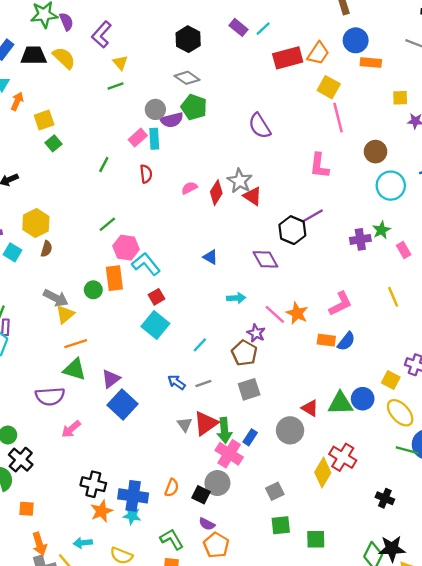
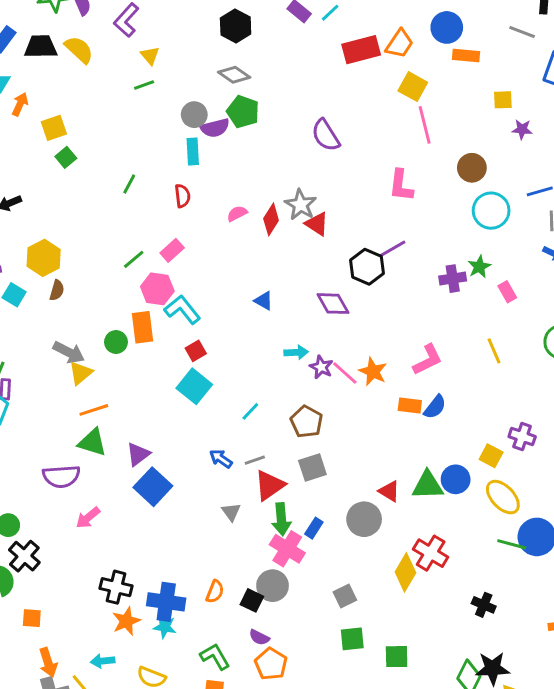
pink rectangle: (138, 138) -> (172, 250), moved
purple star: (256, 333) -> (321, 367), moved
red triangle: (206, 423) -> (270, 485), moved

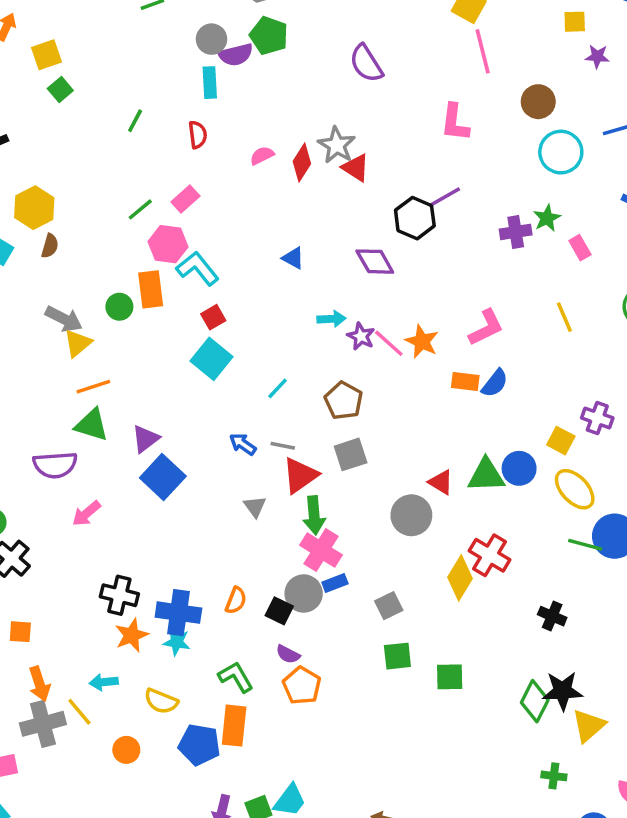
gray line: (255, 460) -> (283, 446), turned 30
blue rectangle: (314, 528) -> (335, 583), moved, turned 36

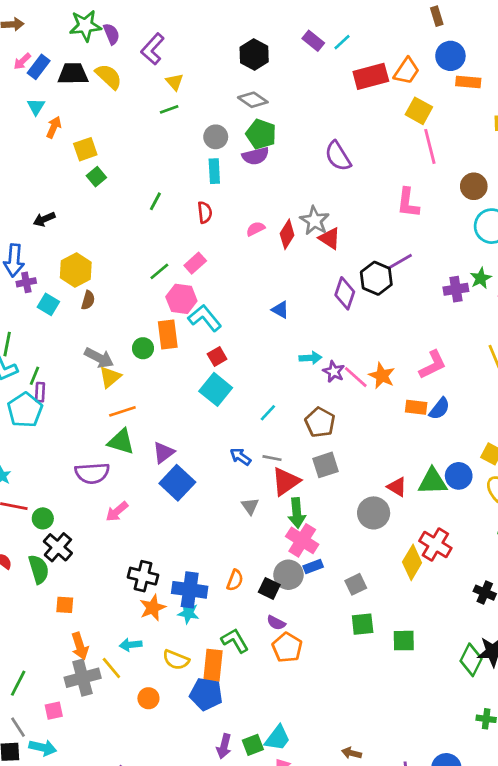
purple semicircle: (236, 55) -> (256, 156), moved
purple diamond: (375, 262) -> (345, 293), moved, turned 48
orange rectangle: (234, 726) -> (213, 665), moved

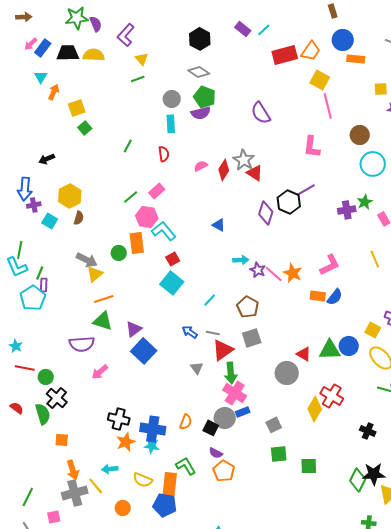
yellow semicircle: (109, 76) -> (94, 55), turned -40

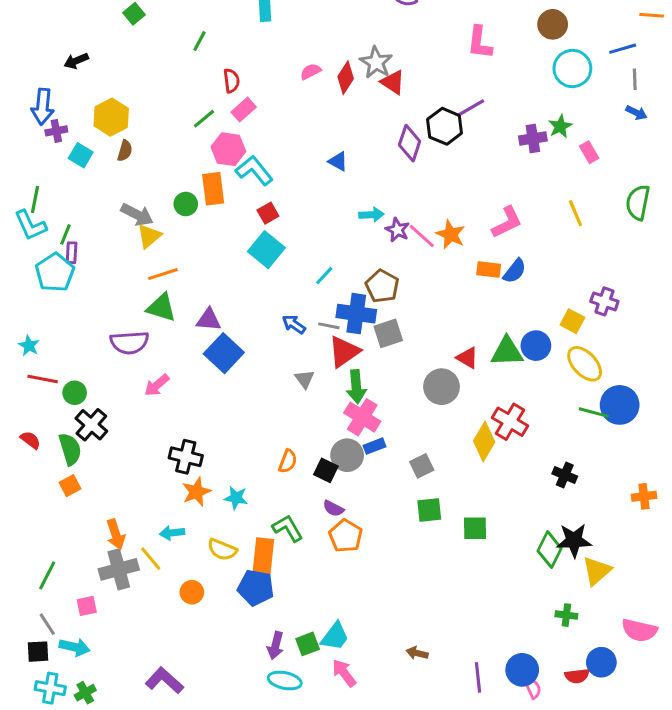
red semicircle: (164, 154) -> (231, 81), moved
purple triangle: (134, 329) -> (209, 320), turned 42
blue cross: (153, 429) -> (356, 314), moved
orange square: (62, 440) -> (70, 486), moved, turned -32

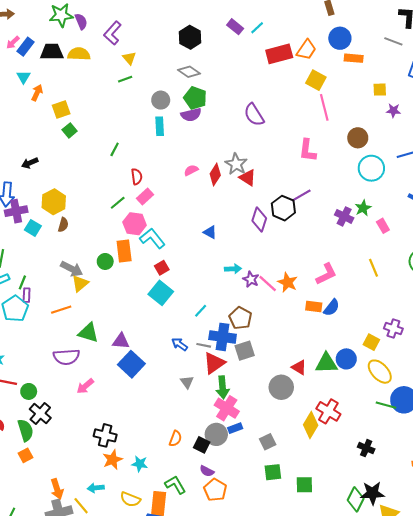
purple cross: (56, 131) -> (16, 211), size x1.5
purple cross: (533, 139) -> (344, 216), turned 36
orange line: (163, 274) -> (61, 310), moved

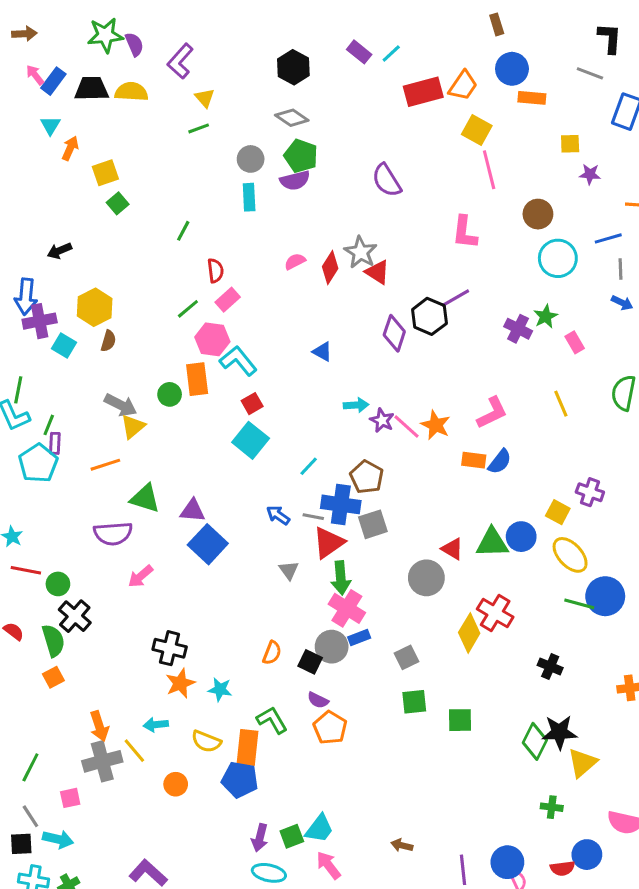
pink arrow: (13, 42) -> (35, 75), turned 96

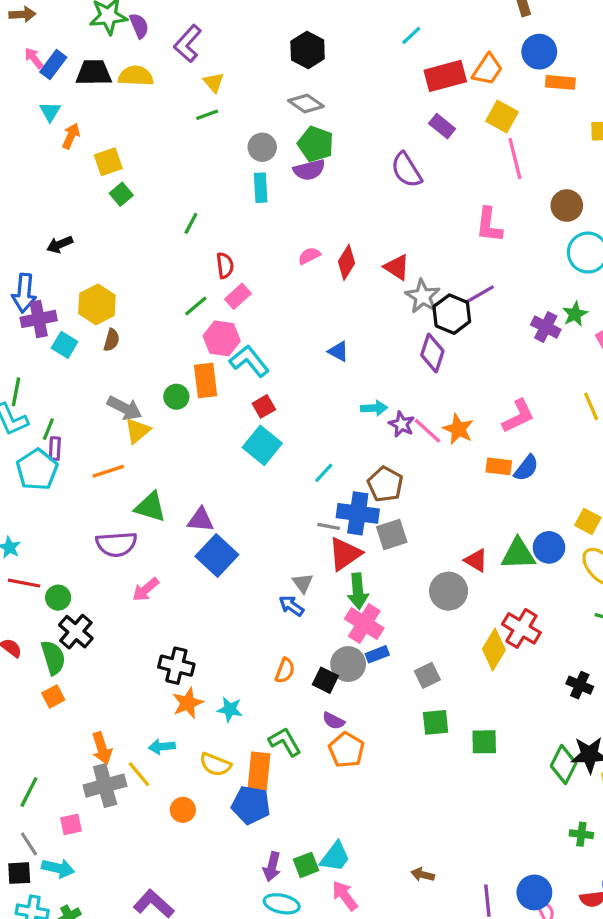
purple rectangle: (359, 52) -> (442, 126), moved
gray star: (361, 252) -> (423, 296), moved
purple diamond: (394, 333) -> (432, 353), moved
blue arrow: (278, 515) -> (291, 606), moved

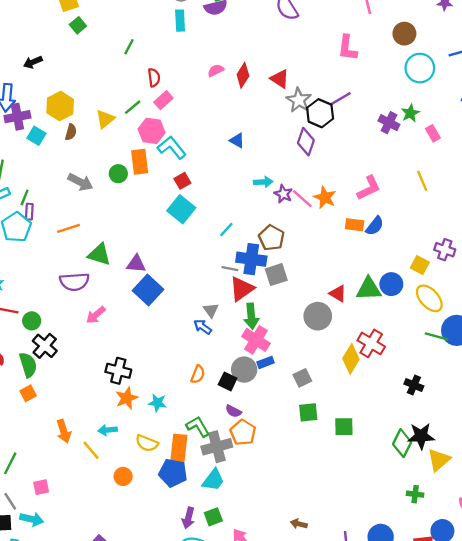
yellow triangle: (137, 431) -> (105, 119), moved
gray cross: (105, 786) -> (217, 447), moved
cyan trapezoid: (335, 857) -> (213, 480), moved

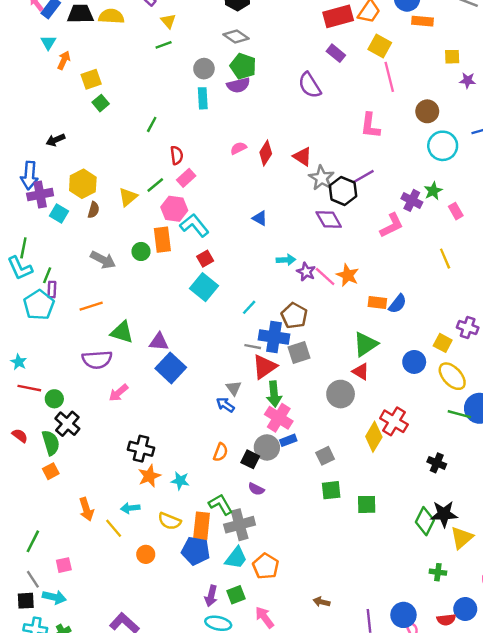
purple diamond: (306, 142) -> (329, 219), turned -48
pink L-shape: (369, 188) -> (392, 225), moved
green triangle: (369, 289) -> (365, 344), moved, turned -32
orange pentagon: (243, 432) -> (266, 566), moved

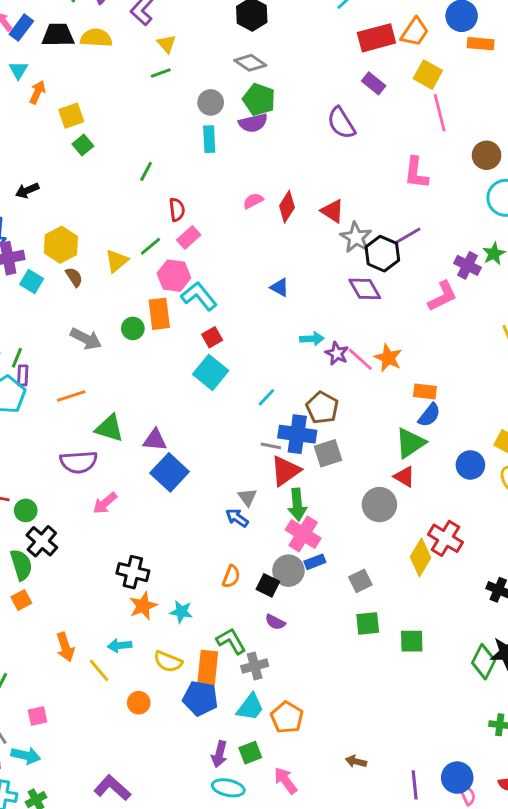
brown semicircle: (93, 210) -> (74, 277), turned -49
blue semicircle: (398, 304) -> (429, 415), moved
gray cross: (240, 525) -> (255, 666), size x0.7

